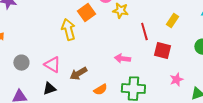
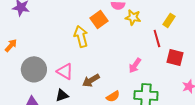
yellow rectangle: (172, 21) -> (169, 20), moved
pink arrow: (122, 59) -> (135, 65), turned -63
gray circle: (21, 63) -> (34, 69), size x1.6

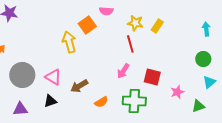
yellow star: (133, 17) -> (135, 23), moved
red line: (157, 38) -> (130, 44), moved
red square: (175, 57) -> (152, 77), moved

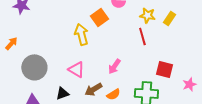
pink arrow: (123, 71) -> (114, 66), moved
pink triangle: (53, 77) -> (76, 69), moved
brown arrow: (79, 86) -> (93, 89), moved

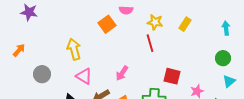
yellow rectangle: (169, 18) -> (185, 24), moved
yellow arrow: (81, 34) -> (74, 49), moved
gray circle: (34, 67) -> (42, 74), size x0.7

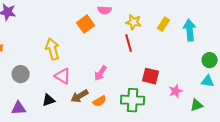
cyan arrow: (226, 28) -> (190, 30), moved, size x1.5
green circle: (223, 58) -> (210, 60), moved
cyan triangle: (229, 81) -> (208, 81), turned 48

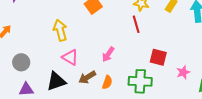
gray circle: (21, 74) -> (21, 62), moved
black triangle: (49, 100) -> (56, 81), size x1.5
orange semicircle: (100, 101) -> (107, 82), turned -40

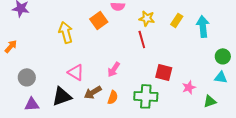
yellow arrow: (60, 30) -> (66, 32), moved

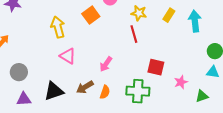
pink triangle: (76, 72) -> (68, 56), moved

